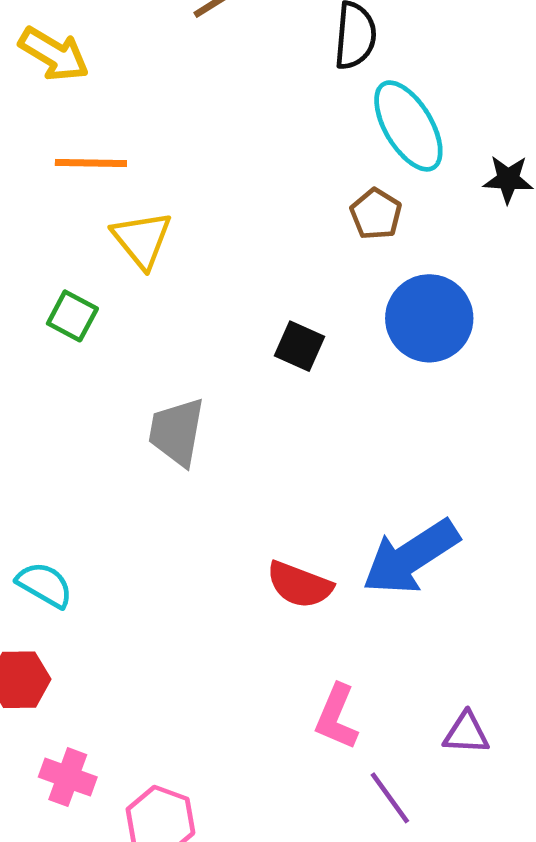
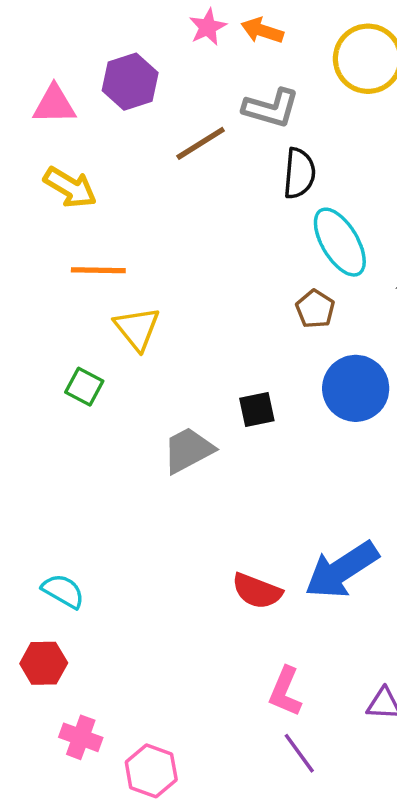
black square: (299, 346) -> (257, 409), turned -36
gray trapezoid: (177, 432) -> (188, 450), moved, turned 52
purple line: (390, 798) -> (299, 753), moved

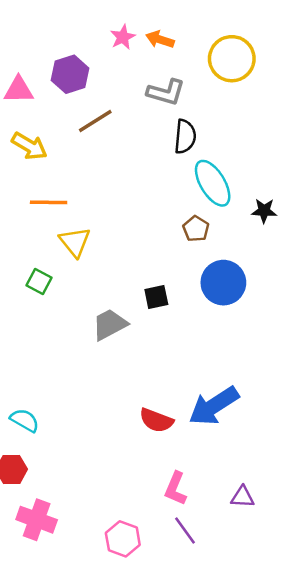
brown line: (201, 143) -> (95, 121), moved
pink cross: (81, 737) -> (37, 520), size x1.4
pink hexagon: (151, 771) -> (123, 539), moved

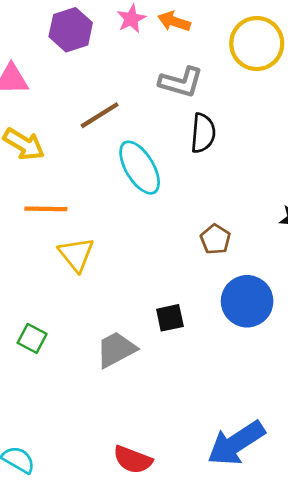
purple hexagon: (70, 74) -> (71, 30), moved
cyan ellipse: (213, 183) -> (140, 168), moved
green square: (39, 281) -> (32, 338), moved
red semicircle: (156, 420) -> (133, 460), moved

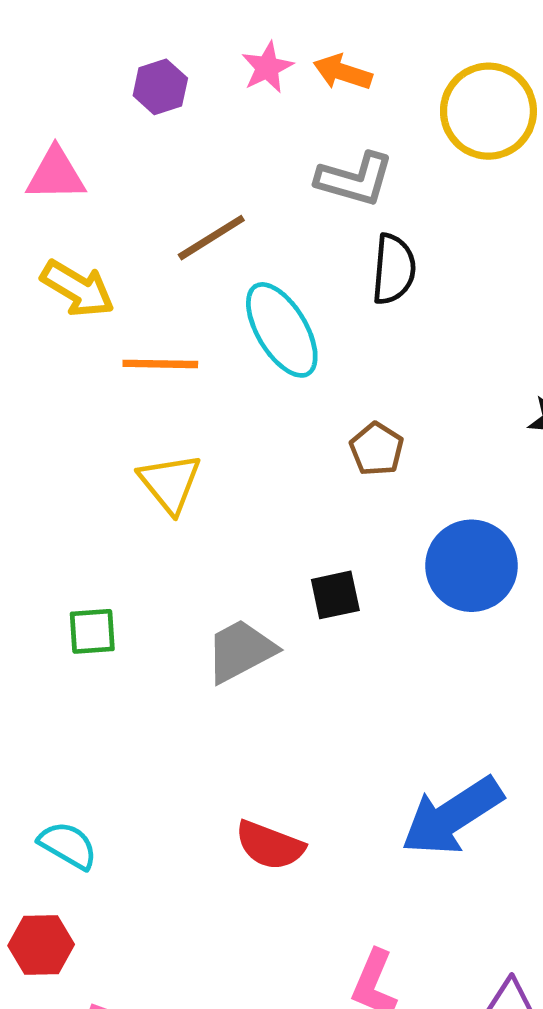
purple hexagon: (71, 30) -> (160, 87), size x0.7
orange line: (46, 209) -> (160, 364), moved
brown pentagon: (215, 239) -> (377, 449), moved
green square: (32, 338) -> (92, 631), turned -32

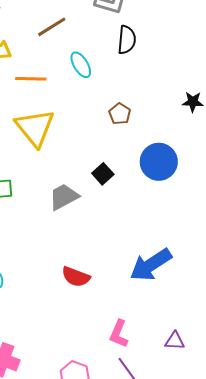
cyan ellipse: (282, 330) -> (81, 65), size x0.7
yellow triangle: (170, 483) -> (35, 128), size x1.5
black square: (335, 595) -> (103, 174), turned -30

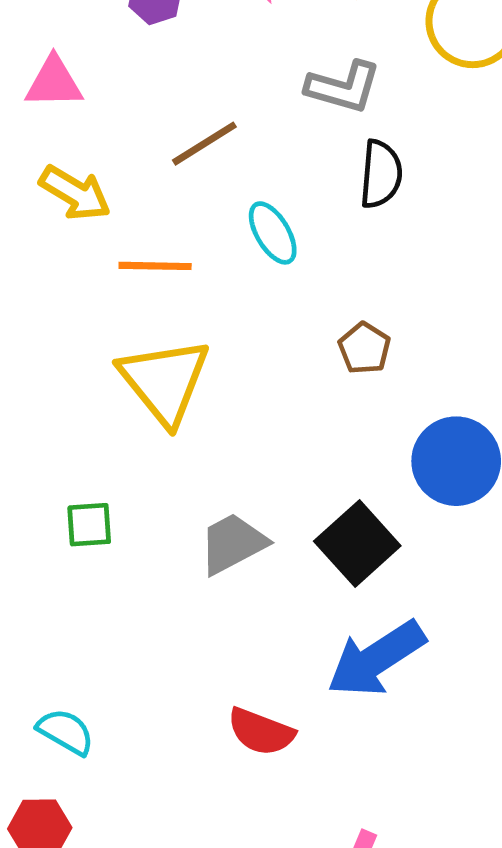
black square: (103, 174) -> (357, 544), moved, size x1.6
blue arrow: (151, 265) -> (376, 659), moved

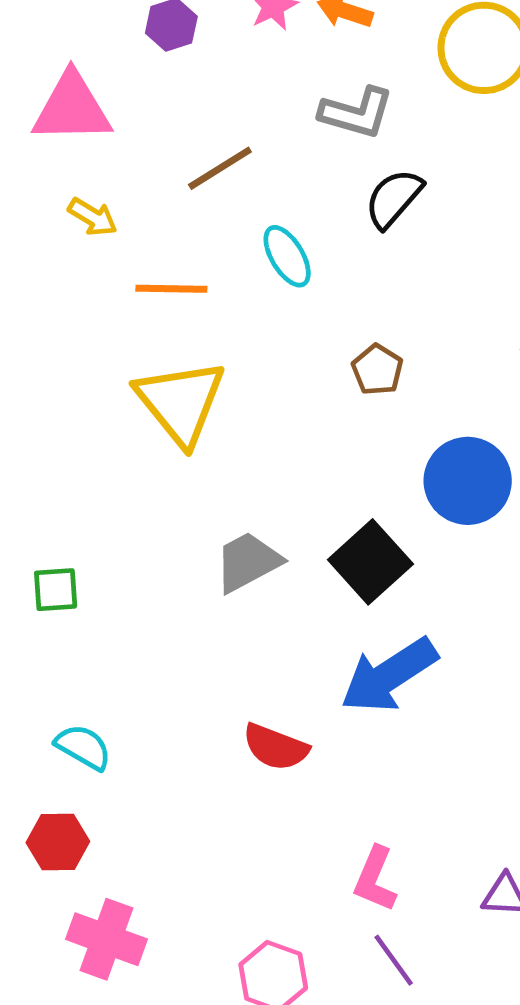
pink triangle: (54, 82) -> (72, 108), size x1.4
black semicircle: (381, 174) -> (394, 198), turned -144
yellow arrow: (75, 193) -> (93, 217), size x0.7
green square: (89, 525) -> (56, 590), moved

